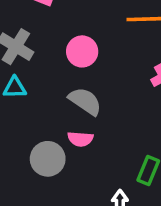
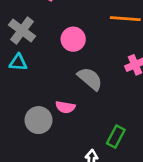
gray semicircle: (85, 101) -> (90, 79), moved

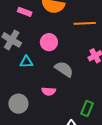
cyan triangle: (18, 62) -> (26, 62), moved
gray circle: (38, 120) -> (18, 104), moved

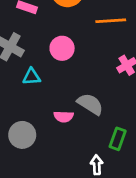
gray semicircle: (64, 69) -> (90, 104), moved

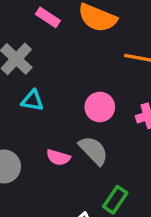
pink circle: (62, 48) -> (100, 107), moved

